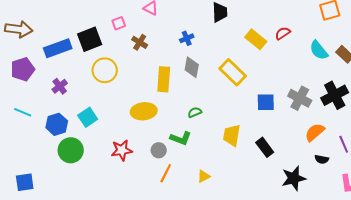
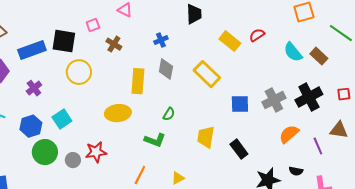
black square: (90, 39) -> (64, 41), turned 30
gray cross: (300, 98) -> (274, 100), turned 35
green semicircle: (195, 112) -> (169, 114), turned 144
gray circle: (159, 150) -> (73, 160), moved
black semicircle: (322, 159) -> (296, 171), moved

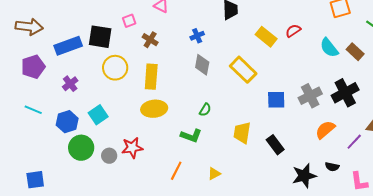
yellow rectangle: (138, 81) -> (151, 77), moved
purple line: (318, 146) -> (354, 142), turned 66

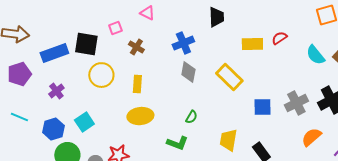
blue cross: (197, 36) -> (183, 43), size x1.5
yellow rectangle: (266, 37) -> (252, 44), turned -40
yellow rectangle: (151, 77) -> (137, 84), size x0.7

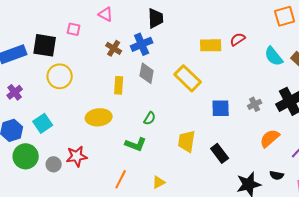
black trapezoid: (216, 17) -> (156, 18), moved
pink square: (115, 28) -> (74, 29), turned 32
brown cross: (136, 47) -> (114, 48), moved
yellow rectangle: (137, 84) -> (119, 85), moved
gray cross: (296, 103) -> (255, 104), size x0.6

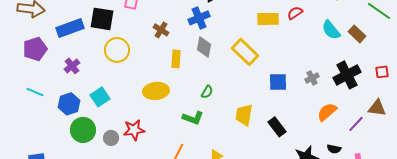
brown cross: (114, 48) -> (161, 30), moved

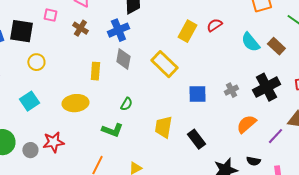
yellow rectangle: (268, 19) -> (187, 31), turned -60
brown cross: (161, 30) -> (80, 28), moved
yellow circle: (117, 50) -> (36, 62), size x0.7
cyan square: (100, 97) -> (29, 101), moved

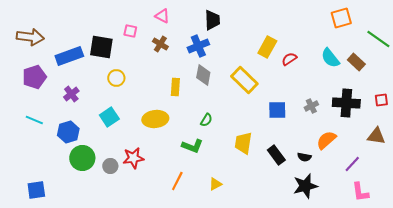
red semicircle: (214, 25) -> (289, 59), moved
black cross: (266, 87) -> (346, 103), turned 32
purple line: (275, 136) -> (352, 164), moved
black semicircle: (253, 161) -> (304, 157), moved

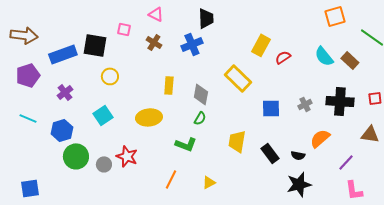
gray diamond: (203, 75) -> (201, 94), moved
red star: (133, 158) -> (127, 156), turned 30

